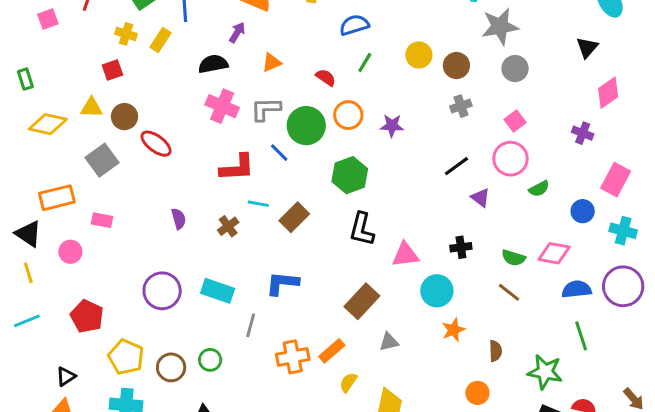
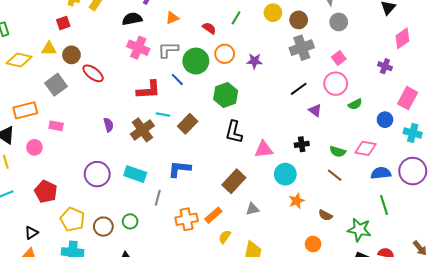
gray cross: (461, 106) -> (302, 48), size x1.6
brown cross: (228, 226) -> (142, 130), size x1.6
brown semicircle: (495, 351) -> (325, 215), turned 120

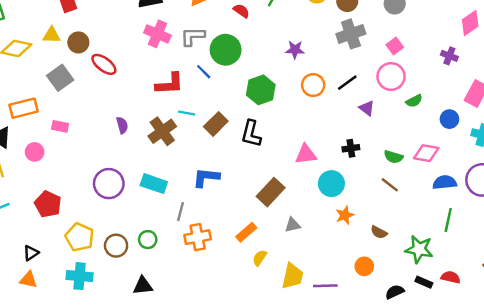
orange circle: (225, 54) -> (313, 85), moved
black L-shape: (234, 132) -> (251, 134), moved
green line: (384, 205) -> (448, 220), turned 30
orange cross: (187, 219) -> (198, 237), moved

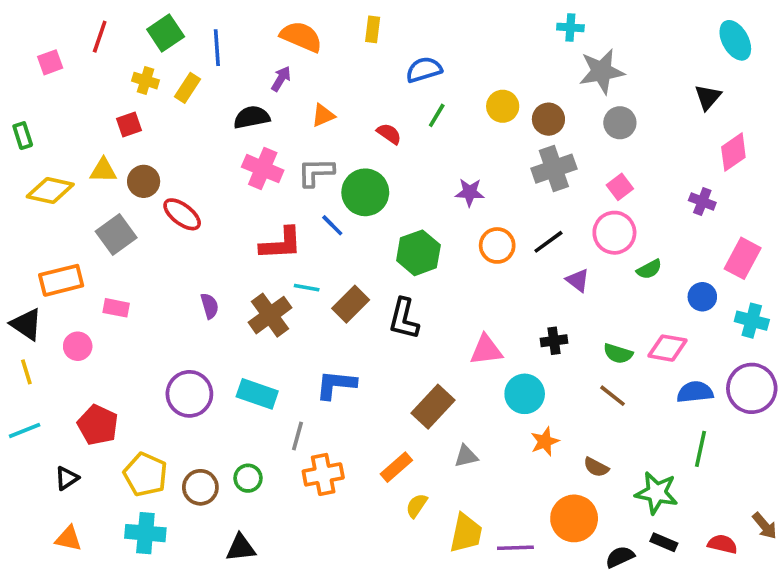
black triangle: (31, 253) -> (67, 478), moved
orange circle: (364, 266) -> (574, 518), size x1.6
red semicircle: (451, 277) -> (722, 544), moved

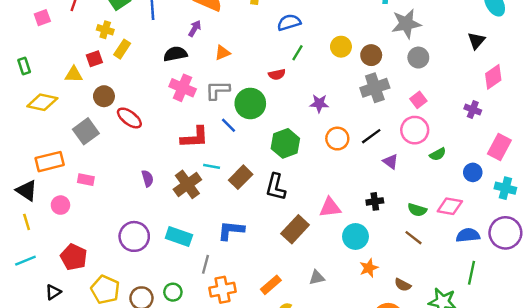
yellow rectangle: (188, 88) -> (122, 49), moved
red semicircle: (389, 134) -> (277, 74), moved, turned 133
yellow triangle: (103, 170) -> (74, 74), moved
brown rectangle: (433, 407) -> (295, 229), moved

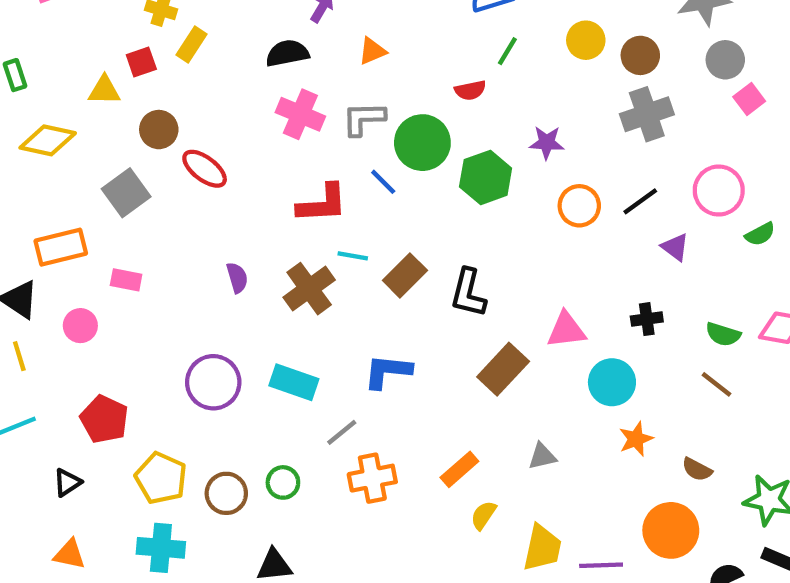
pink square: (418, 100) -> (749, 99), moved
green hexagon: (285, 143) -> (486, 177), moved
gray line: (206, 264) -> (342, 432), turned 36

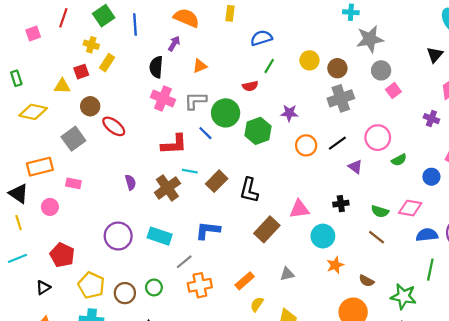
black semicircle: (287, 53) -> (156, 67), turned -75

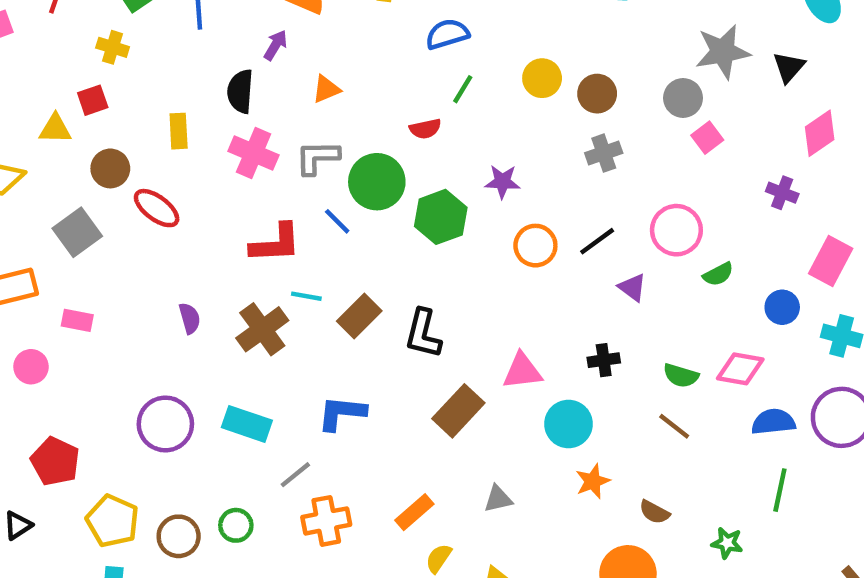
gray star: (370, 39) -> (723, 52), moved
yellow rectangle: (107, 63) -> (179, 131), moved, turned -36
gray cross: (341, 98) -> (604, 153), size x0.7
green star: (403, 296) -> (727, 543), size x0.6

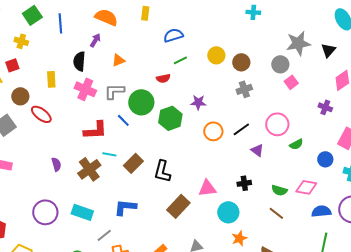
green line: (463, 89) -> (180, 60), turned 32

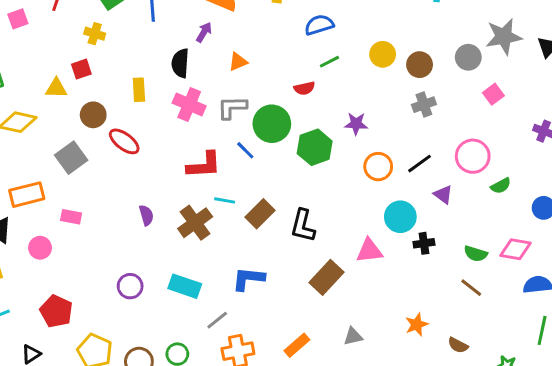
gray circle: (280, 64) -> (468, 57), moved
purple circle: (45, 212) -> (130, 286), size x0.7
cyan circle: (228, 212) -> (400, 217), moved

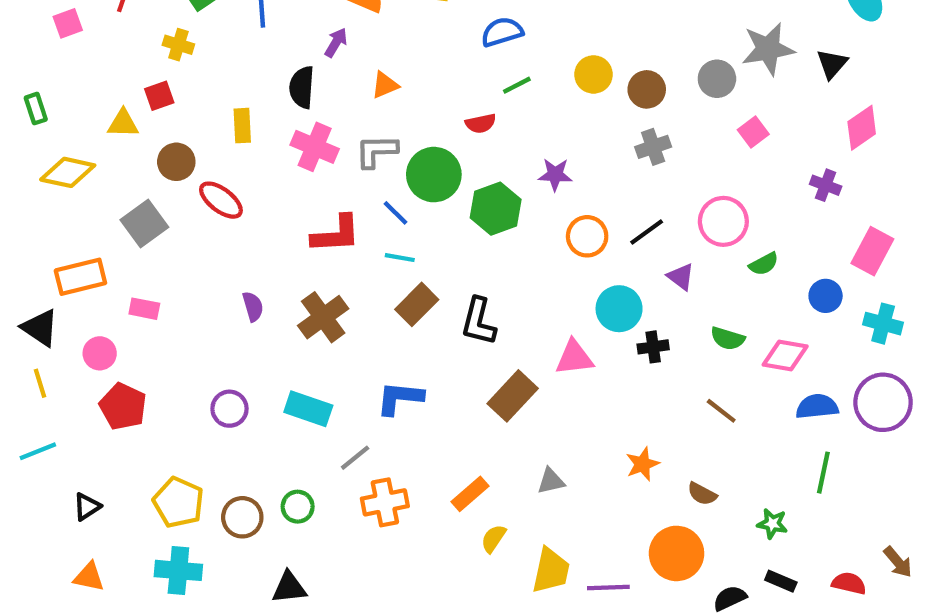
cyan line: (225, 200) -> (400, 258), moved
green semicircle: (476, 254) -> (728, 338), moved
red pentagon: (56, 311) -> (123, 407), moved

